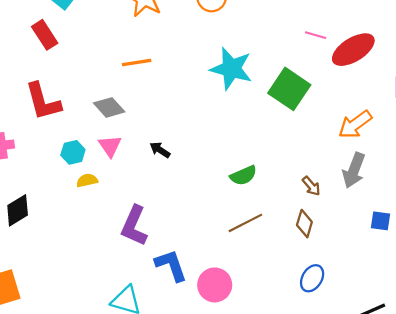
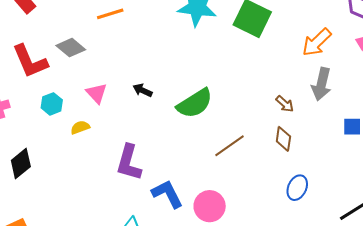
gray diamond: (109, 107) -> (71, 48), moved
cyan hexagon: (73, 152) -> (52, 104), moved
green semicircle: (243, 175) -> (195, 103), moved, size x1.5

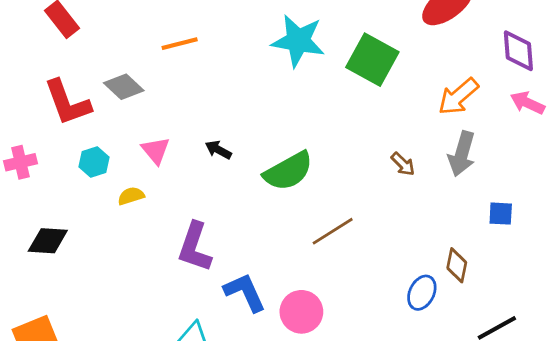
brown arrow: (285, 104) -> (403, 164), moved
brown diamond: (283, 139) -> (457, 265), moved
black diamond: (21, 163) -> (48, 241), turned 40

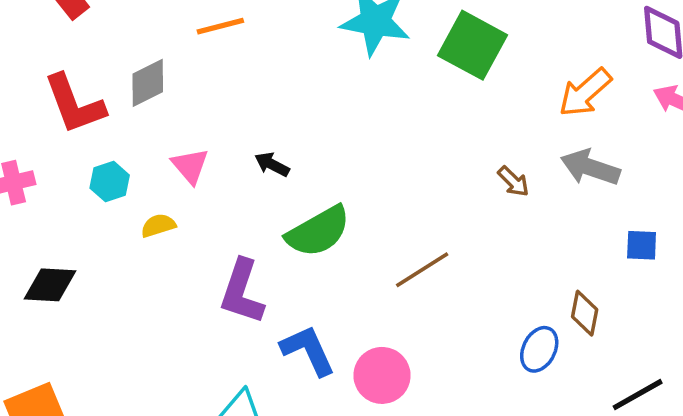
gray diamond: (124, 87) -> (148, 83), turned -69
gray arrow: (462, 154) -> (590, 167), turned 93
green semicircle: (288, 171) -> (318, 231), moved

